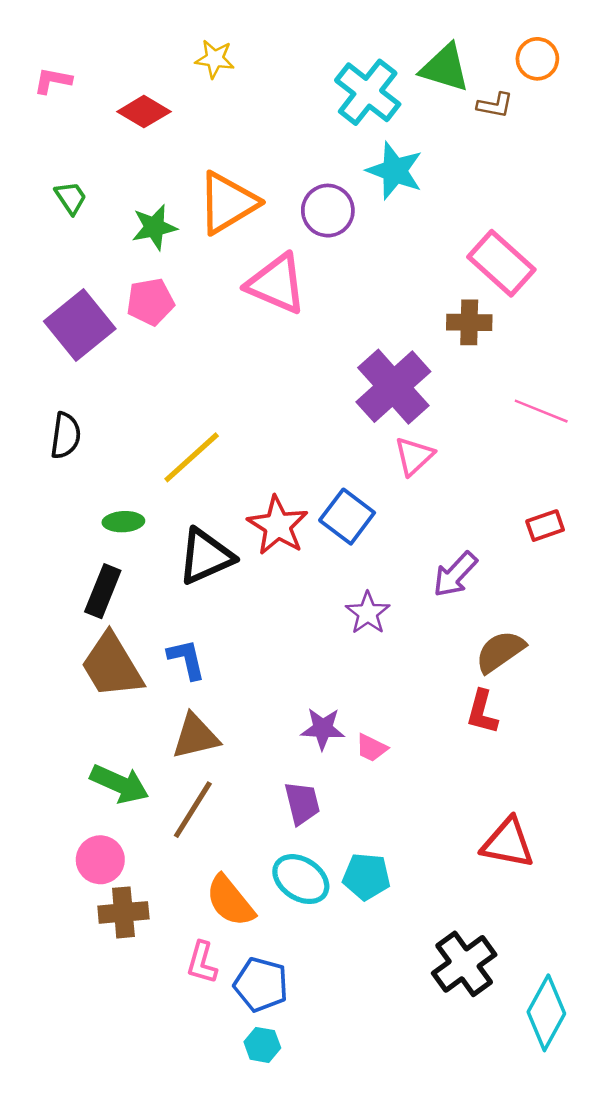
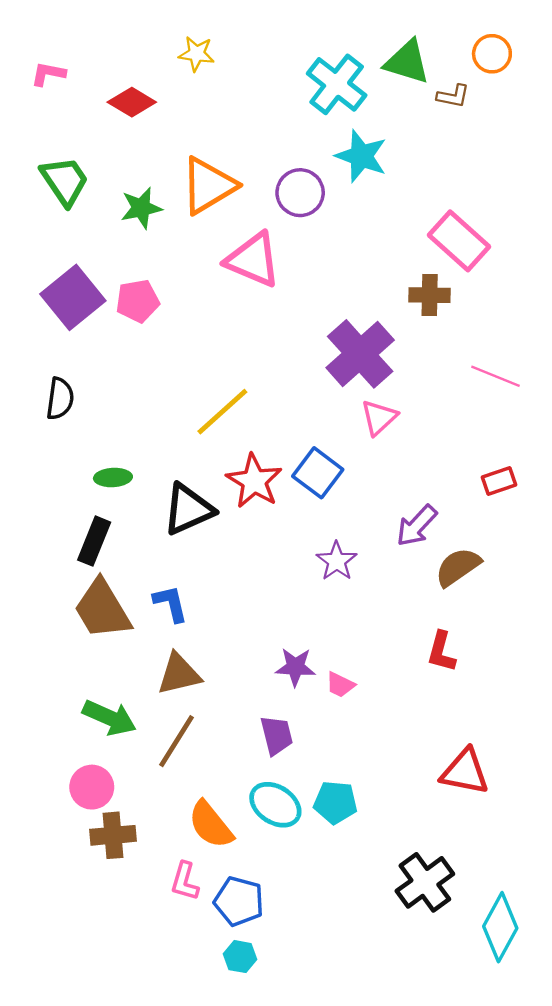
green trapezoid: (71, 198) -> (65, 181), size x1.6
pink pentagon: (150, 302) -> (138, 301), moved
yellow line: (192, 457) -> (222, 412), moved
brown semicircle: (500, 651) -> (458, 567), moved

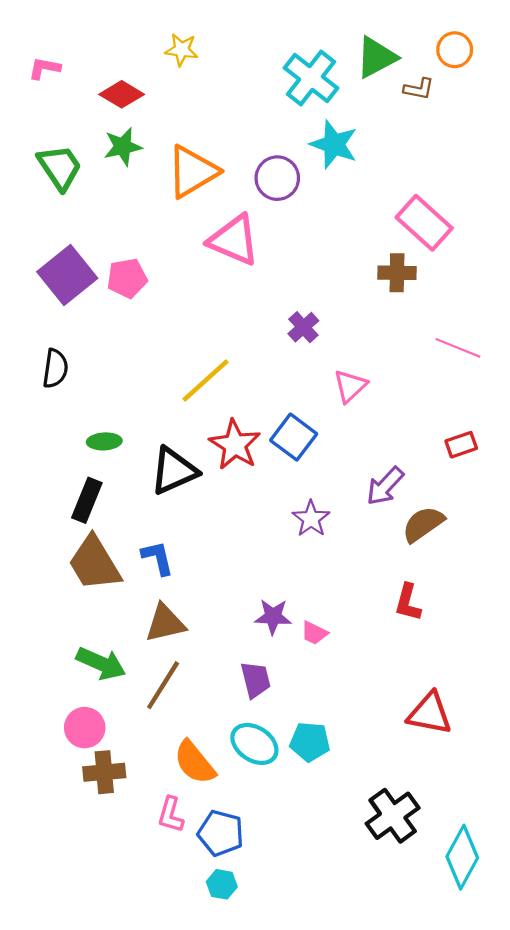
green triangle: (407, 62) -> (376, 57), turned -45
green star: (141, 208) -> (123, 147), moved
purple cross: (360, 354) -> (303, 327), moved, size x0.5

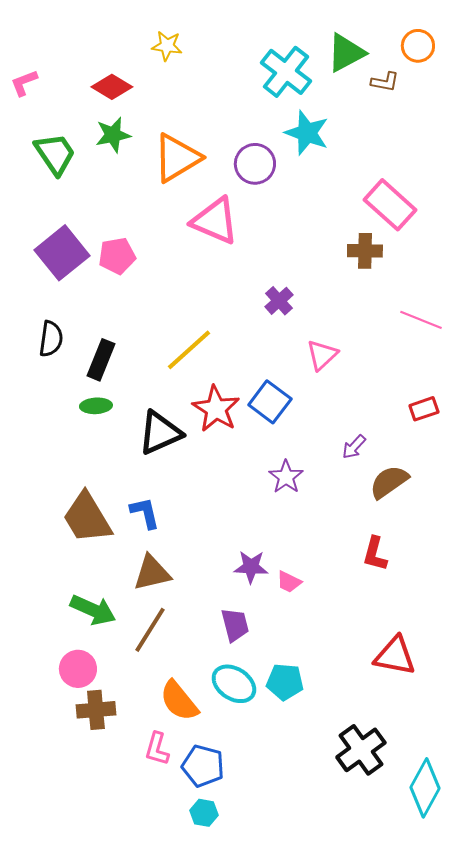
pink L-shape: (44, 68) -> (24, 83), moved, turned -32
purple arrow: (385, 486) -> (354, 447), size x0.7
black rectangle: (87, 500) -> (101, 360), moved

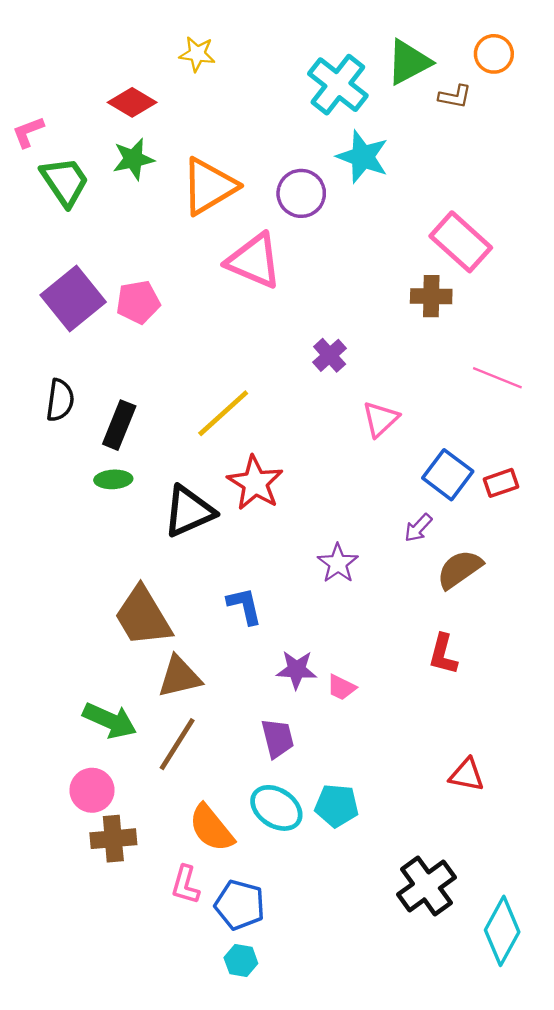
pink L-shape: (24, 83) -> (28, 132), moved
blue square: (270, 402) -> (448, 475), moved
blue L-shape: (145, 513) -> (244, 606), moved
brown trapezoid: (87, 518) -> (143, 617), moved
red triangle: (395, 656) -> (467, 775), size x0.7

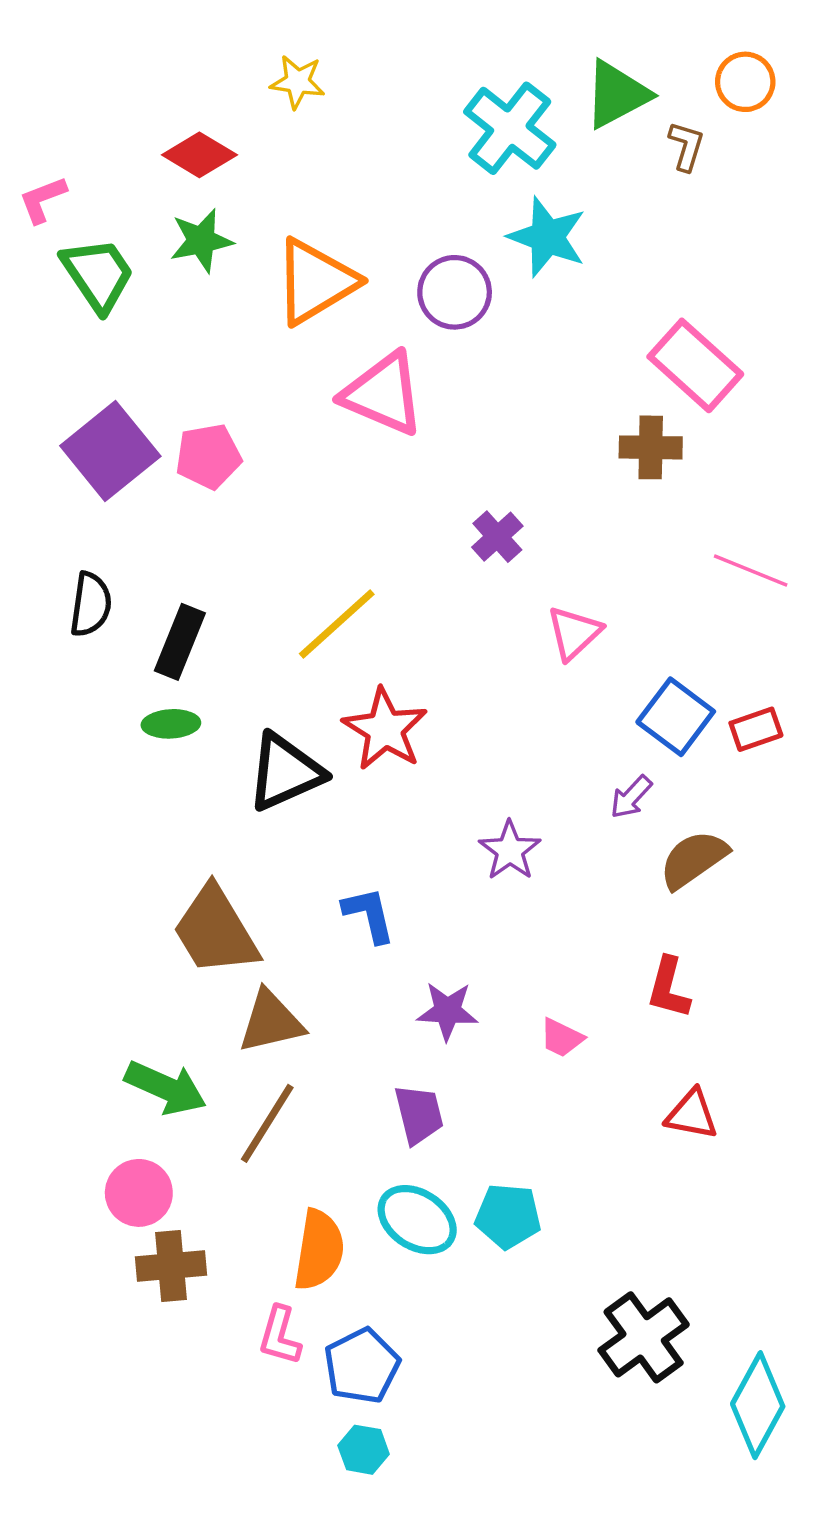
brown L-shape: (455, 96) -> (686, 146), turned -84
pink trapezoid: (341, 687) -> (562, 1038), moved
red triangle: (467, 775) -> (692, 1114), moved
orange semicircle: (211, 828) -> (319, 1250), turned -132
blue pentagon: (240, 905) -> (362, 1366), turned 30

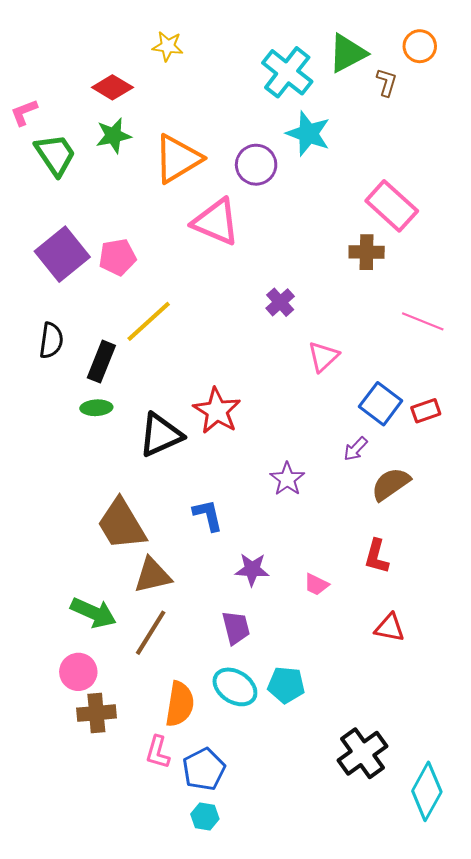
yellow line: (337, 624) -> (149, 321), moved

